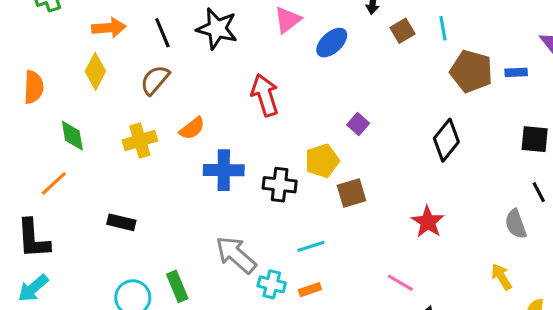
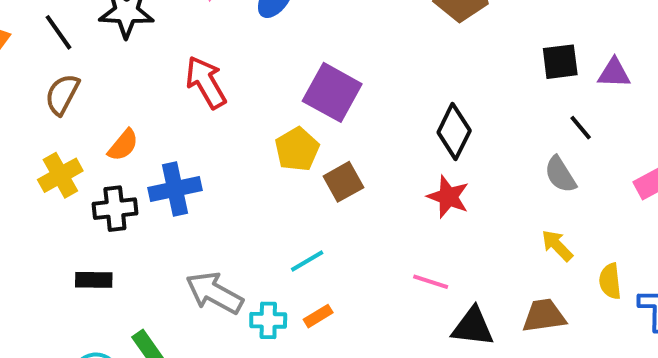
purple square: (358, 124) -> (332, 92), size x2.0
black diamond: (446, 140) -> (454, 132), moved
black cross: (280, 185) -> (115, 209), moved
black rectangle: (121, 222) -> (94, 280), moved

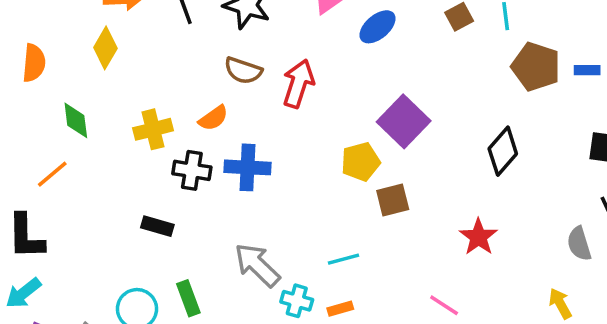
red arrow: (206, 82) -> (298, 84), turned 33
brown semicircle: (62, 94) -> (243, 71), moved, turned -114
black diamond: (454, 132) -> (503, 151), moved

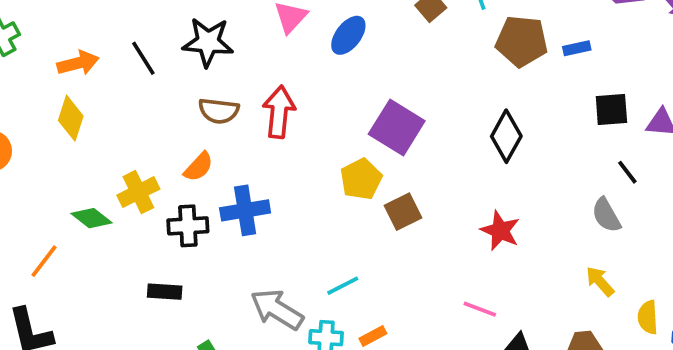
blue rectangle: (587, 70) -> (577, 48), moved
green diamond: (76, 120) -> (91, 218), moved, turned -33
cyan line: (344, 259) -> (343, 286), moved

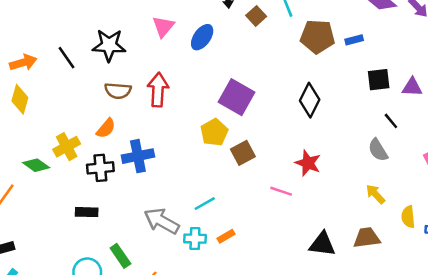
pink line: (480, 309) -> (281, 191), moved

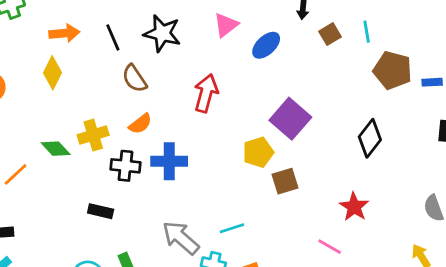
brown semicircle: (118, 91) -> (134, 78), moved, turned 40
pink line: (281, 191) -> (330, 247), moved

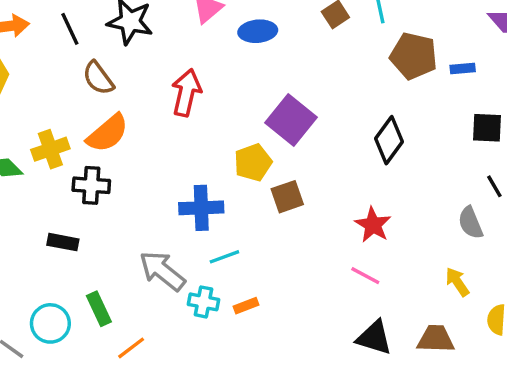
blue ellipse: (266, 45) -> (258, 31), turned 40
orange semicircle: (140, 124) -> (108, 133), size x1.5
blue cross: (169, 161) -> (201, 208), moved
pink line: (330, 247) -> (365, 276), moved

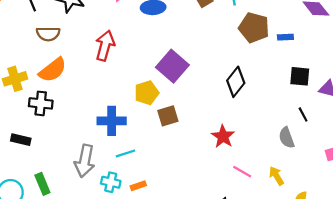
brown semicircle: (98, 78) -> (48, 34), turned -55
gray arrow: (162, 271) -> (85, 161), turned -120
pink line: (365, 276) -> (242, 172), moved

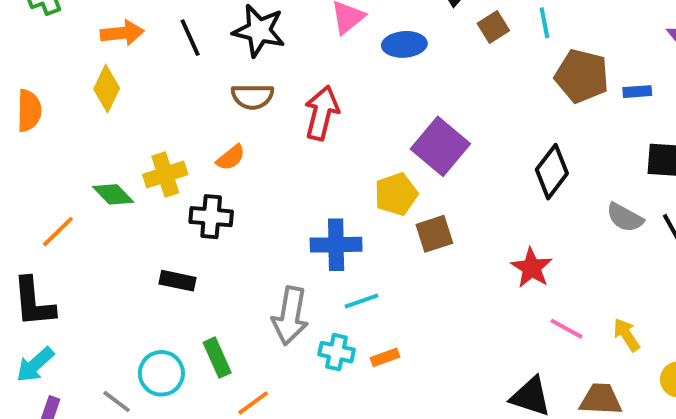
brown semicircle: (48, 34) -> (252, 97), moved
orange semicircle: (53, 70) -> (231, 157), size x0.6
gray semicircle: (287, 138) -> (625, 218), moved, turned -40

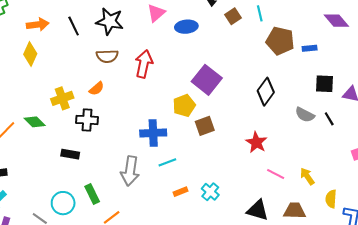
green diamond: (113, 194) -> (35, 122), moved
cyan cross: (337, 352) -> (210, 192), moved, turned 30

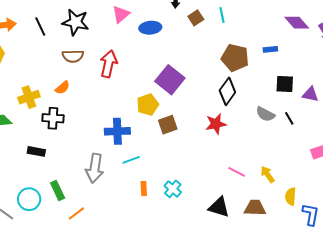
brown pentagon: (280, 41) -> (235, 58), moved
red star: (256, 142) -> (216, 124), moved, turned 30
orange rectangle: (180, 192) -> (144, 189), turned -72

